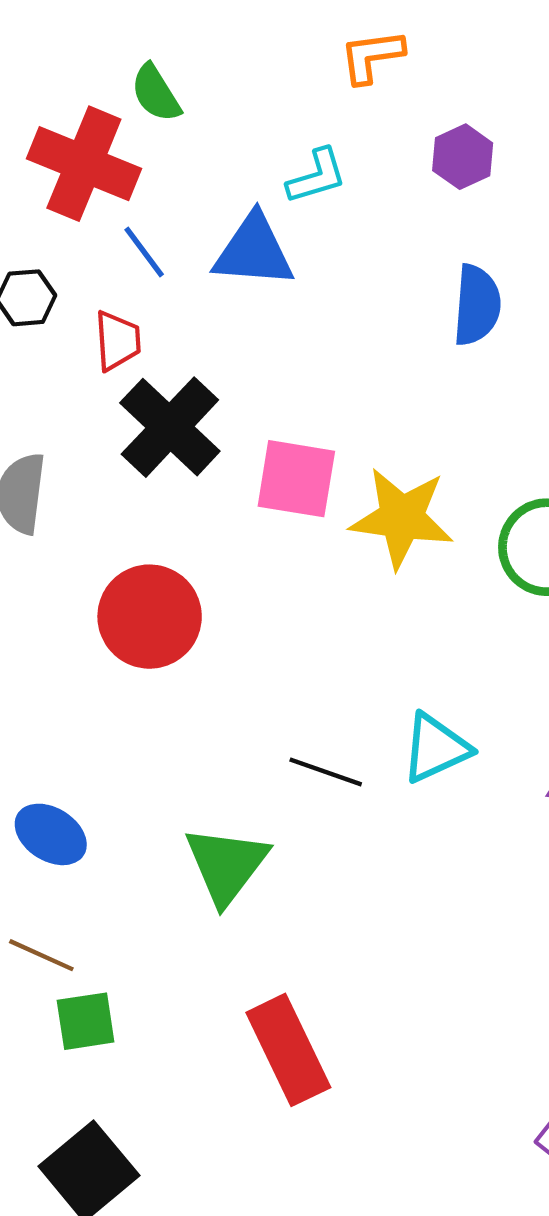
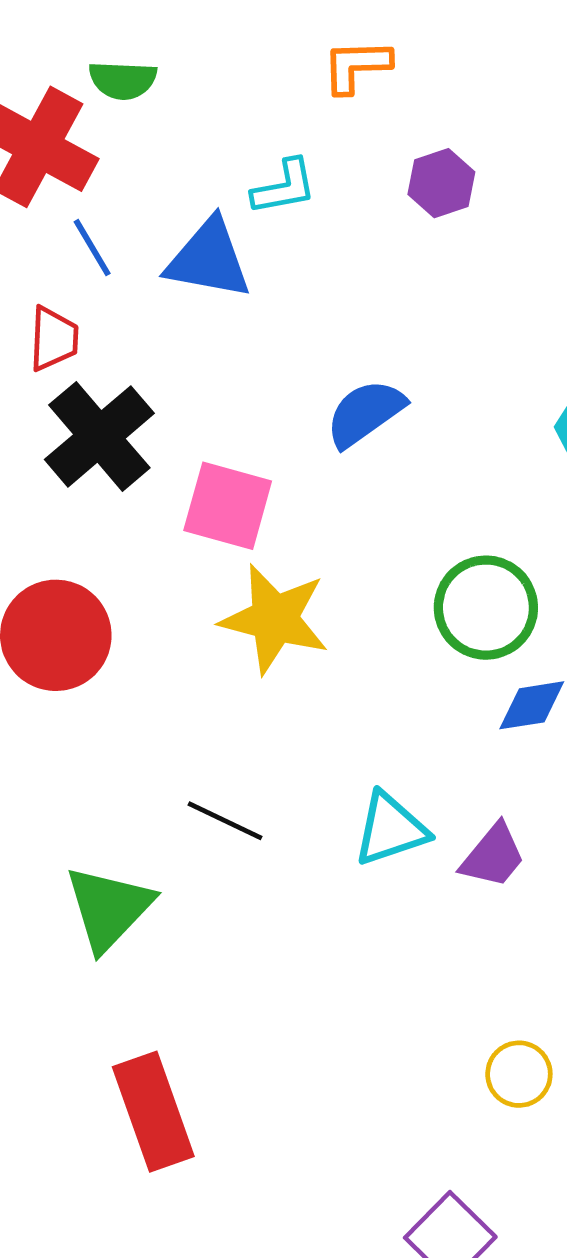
green semicircle: (156, 93) -> (123, 80), turned -62
blue semicircle: (477, 305) -> (365, 413), moved, turned -136
yellow star: (402, 518) -> (275, 619), moved
cyan triangle: (436, 748) -> (391, 829), moved

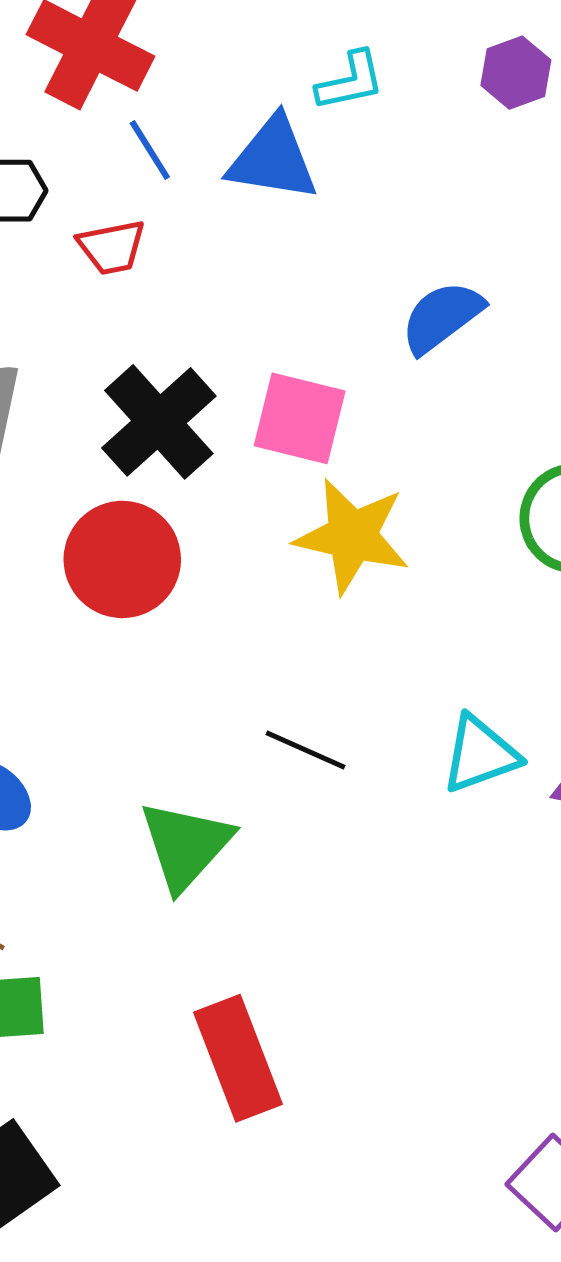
red trapezoid: (54, 339) -> (112, 247), turned 78
black cross: (99, 436) -> (159, 422), moved

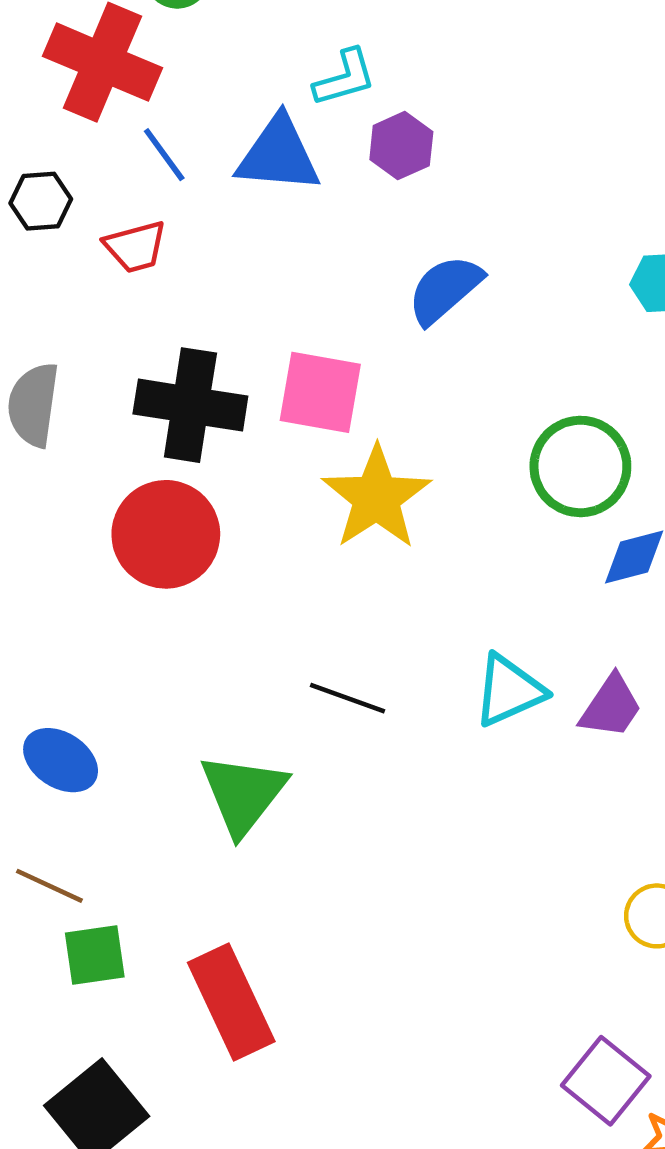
purple hexagon: (516, 73) -> (401, 146), moved
black cross: (159, 422) -> (190, 405), turned -35
yellow star: (352, 536) -> (376, 498), turned 30
red rectangle: (238, 1058) -> (231, 1002), moved

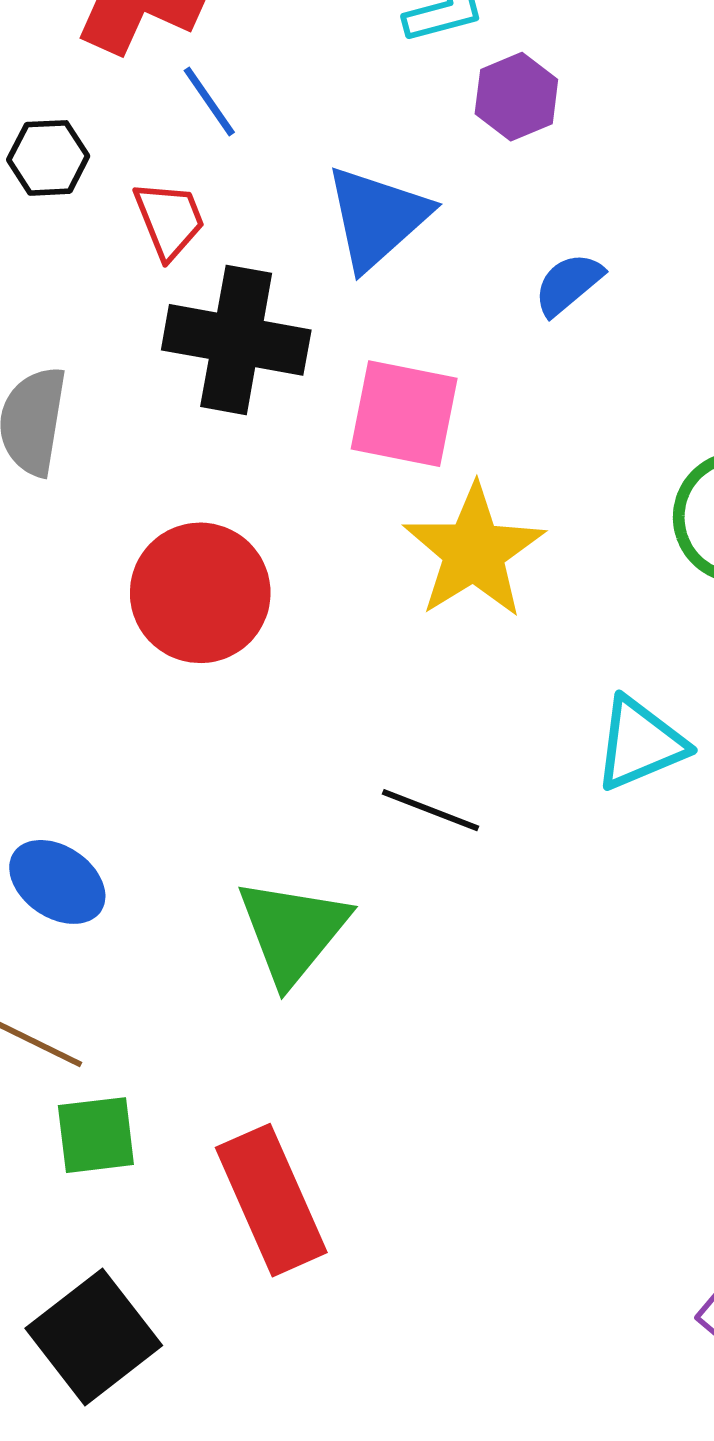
blue triangle: (278, 155) -> (377, 218), moved, turned -48
red trapezoid: (135, 247) -> (169, 220), turned -98
blue semicircle: (445, 289) -> (568, 284), size x0.7
black cross: (190, 405) -> (236, 340), moved
cyan triangle: (509, 690) -> (640, 744), moved

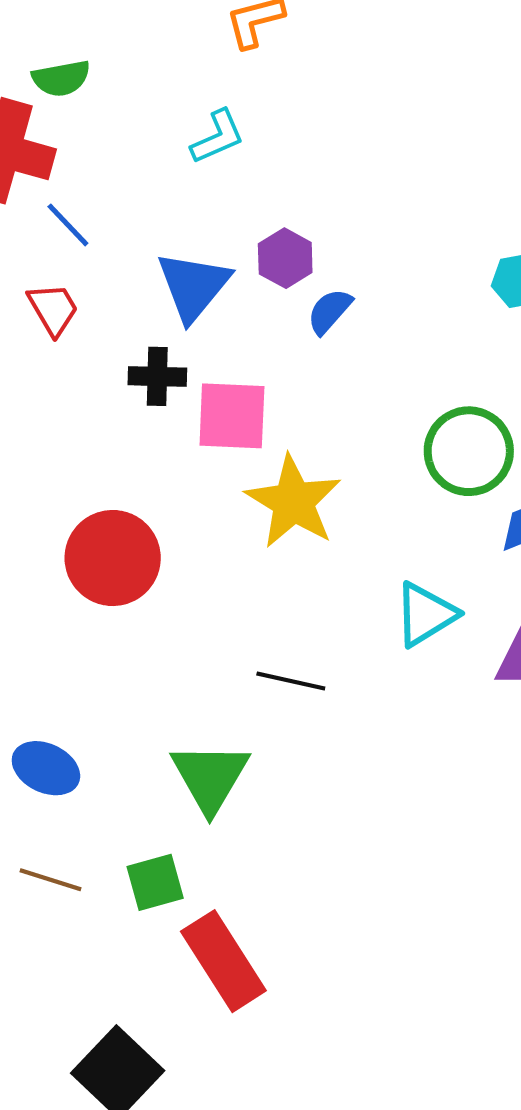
purple hexagon: (516, 97) -> (285, 258), moved
black cross: (236, 340) -> (157, 376), moved, size x0.6
green square: (96, 1135) -> (155, 882), moved

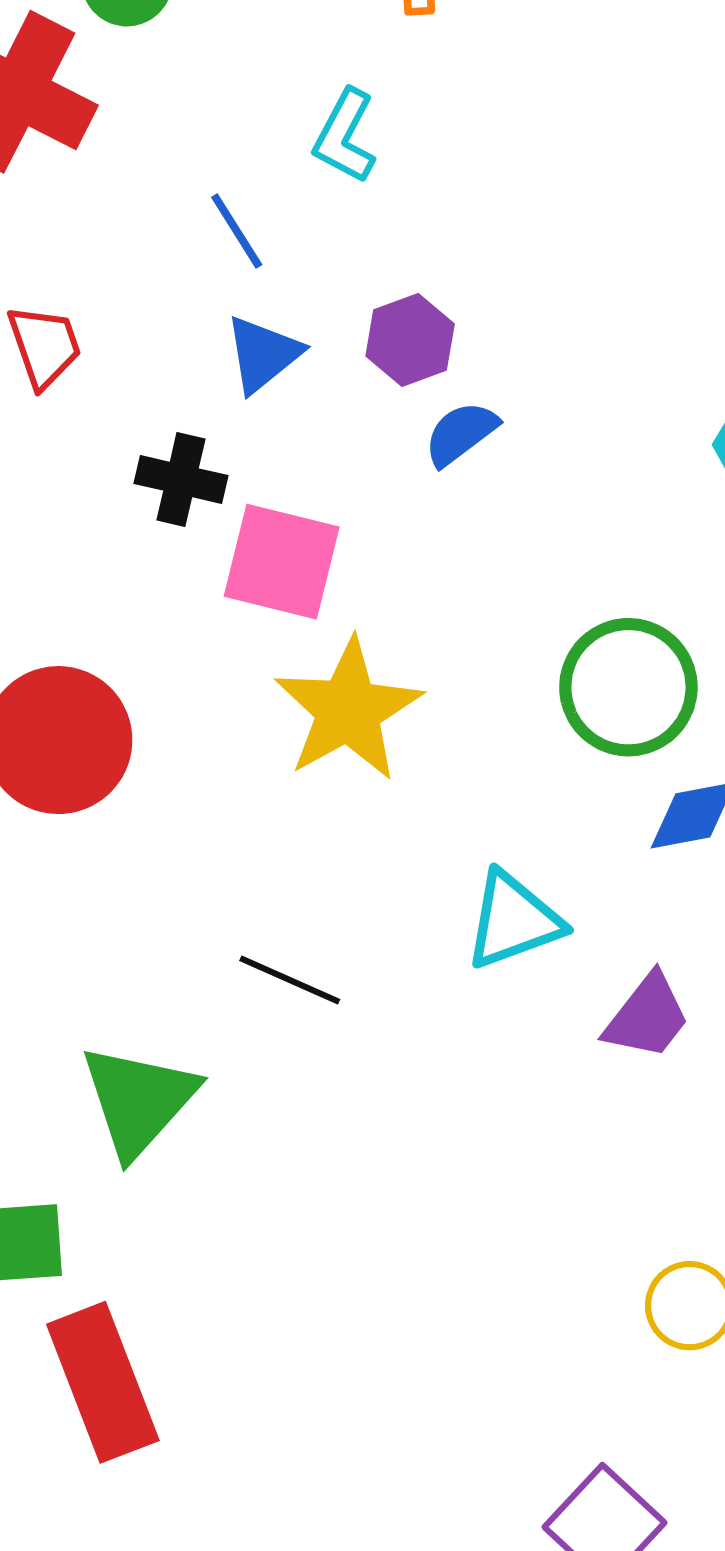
cyan L-shape: (218, 137) -> (345, 136), turned 130
blue line: (68, 225) -> (237, 231), moved
blue triangle: (193, 286) -> (263, 354), size x0.7

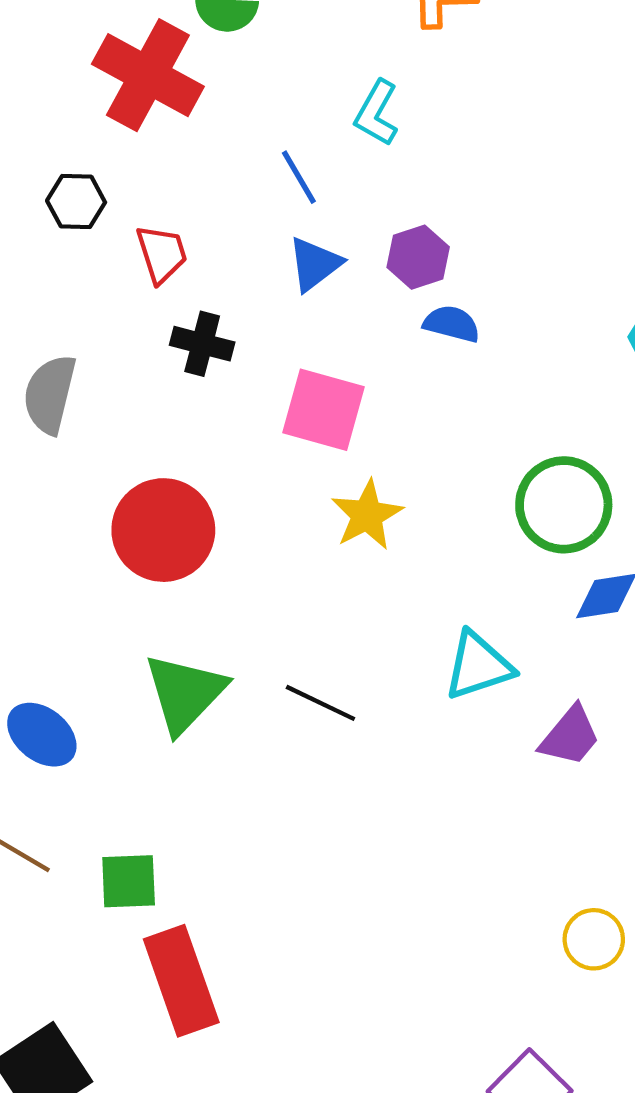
blue semicircle: (461, 434) -> (452, 324), turned 50
black cross: (181, 479) -> (202, 344), moved
yellow star: (348, 710) -> (367, 515), size x0.7
green triangle: (139, 1100) -> (185, 693), moved

